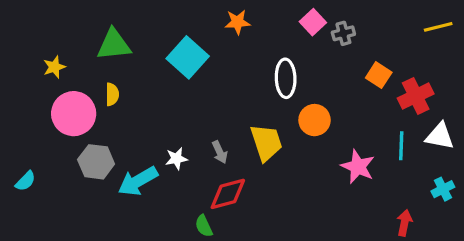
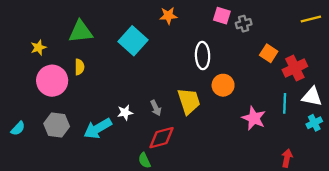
pink square: (313, 22) -> (222, 16), turned -30
gray hexagon: (96, 162) -> (57, 125), moved
cyan cross: (443, 189) -> (314, 123), moved

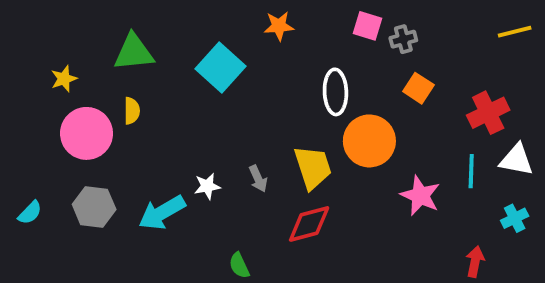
orange square: (269, 53) -> (418, 88), moved
orange circle: (223, 85) -> (369, 141), size x1.4
cyan cross: (314, 123) -> (515, 218), moved
red diamond: (162, 138) -> (309, 224), moved

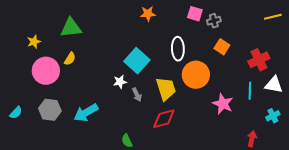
cyan square: (220, 67) -> (137, 61), moved
yellow semicircle: (132, 111) -> (70, 59), turned 32
white star: (207, 186) -> (120, 82), moved

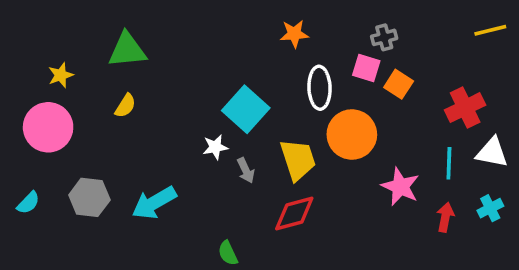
orange star: (148, 14) -> (294, 34), moved
pink square: (195, 14) -> (366, 68), moved
pink circle: (46, 71) -> (48, 127), moved
red arrow: (252, 139) -> (445, 217), moved

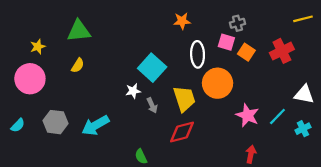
red cross: (465, 108) -> (282, 51), moved
cyan line: (449, 163) -> (277, 116), moved, turned 42
red arrow: (445, 217) -> (251, 154), moved

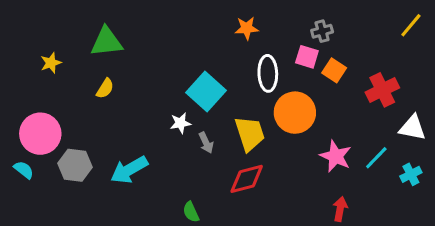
yellow line: (303, 19) -> (411, 25), turned -36
red cross: (282, 51) -> (382, 90), moved
pink circle: (30, 79) -> (40, 134), moved
cyan semicircle: (18, 125) -> (24, 170), turned -96

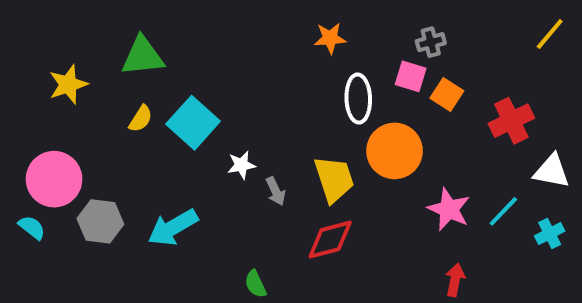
yellow star: (51, 63) -> (68, 84), size x1.4
cyan square: (206, 91) -> (193, 123), moved

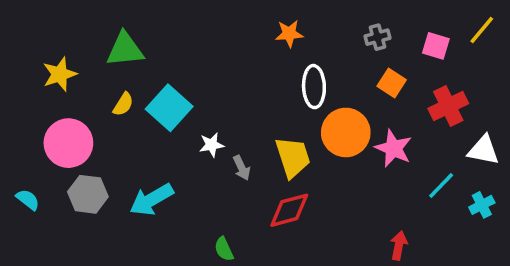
pink square: (411, 76) -> (436, 46), moved
pink circle: (54, 179) -> (68, 143), moved
pink star: (449, 209) -> (393, 148), moved

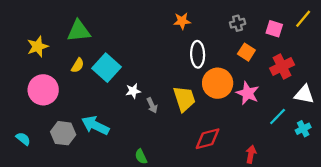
gray hexagon: (88, 194) -> (63, 133), moved
cyan semicircle: (28, 200) -> (23, 139), moved
cyan arrow: (151, 200) -> (95, 125), turned 56
red diamond: (289, 210) -> (208, 139), moved

